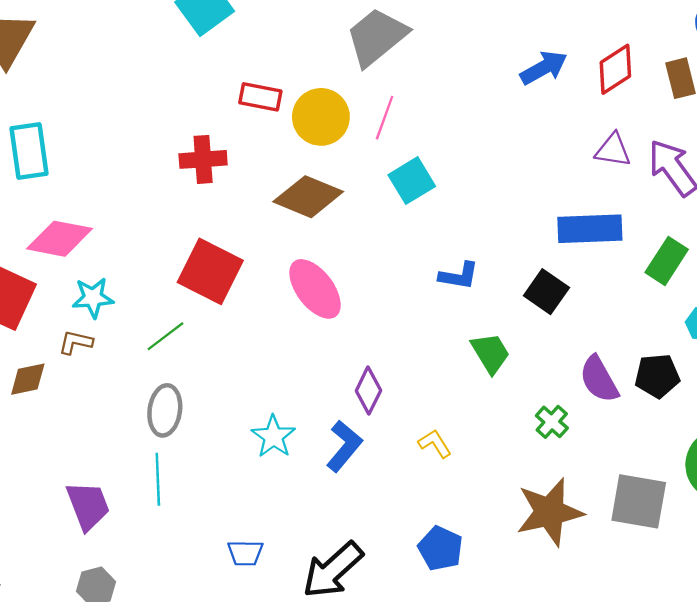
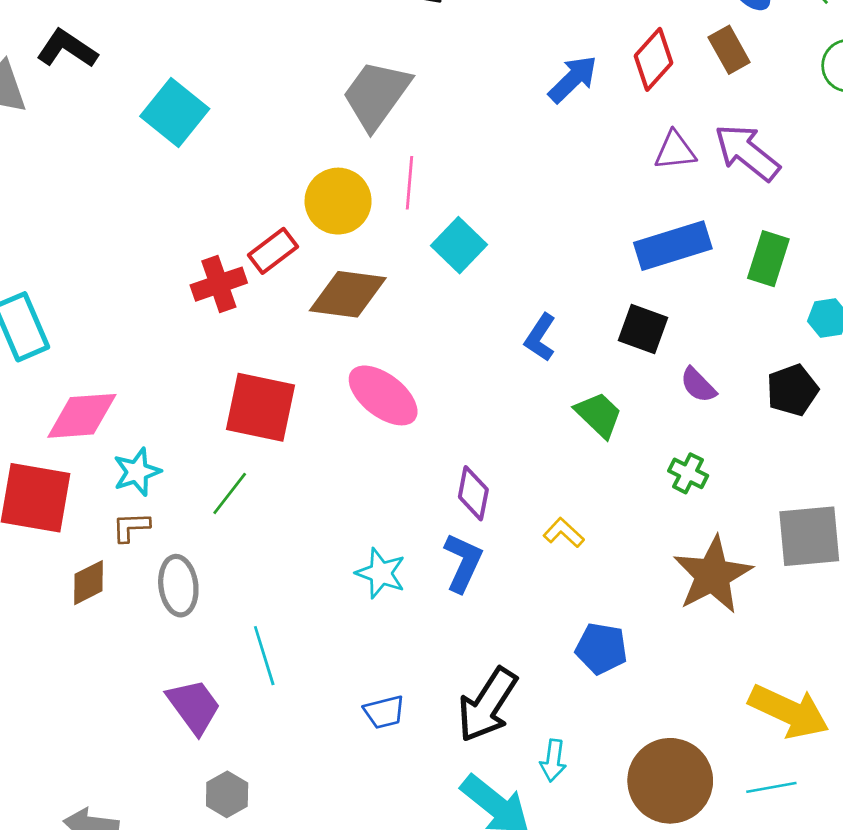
red rectangle: (260, 97) -> (273, 251), moved, turned -33
blue L-shape: (459, 276) -> (540, 338), turned 129
purple semicircle: (599, 379) -> (698, 385), moved, size x0.7
gray ellipse: (165, 410) -> (178, 586), moved

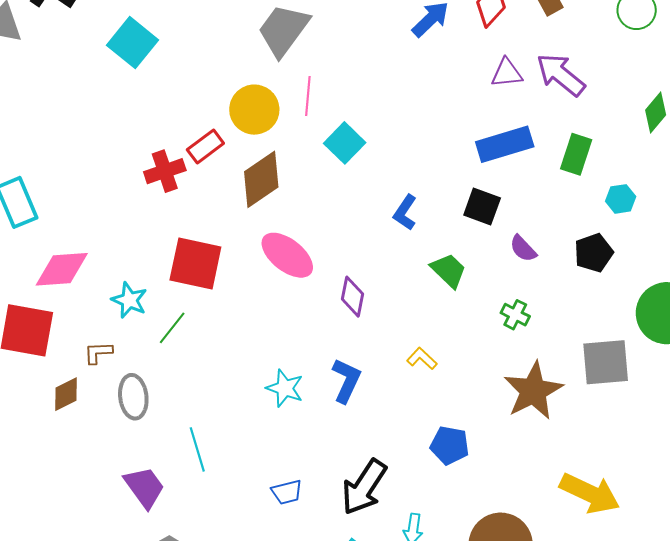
brown diamond: (348, 294) -> (261, 179), turned -42
cyan star: (137, 472) -> (129, 300), moved, turned -30
purple diamond: (473, 493) -> (352, 297), moved

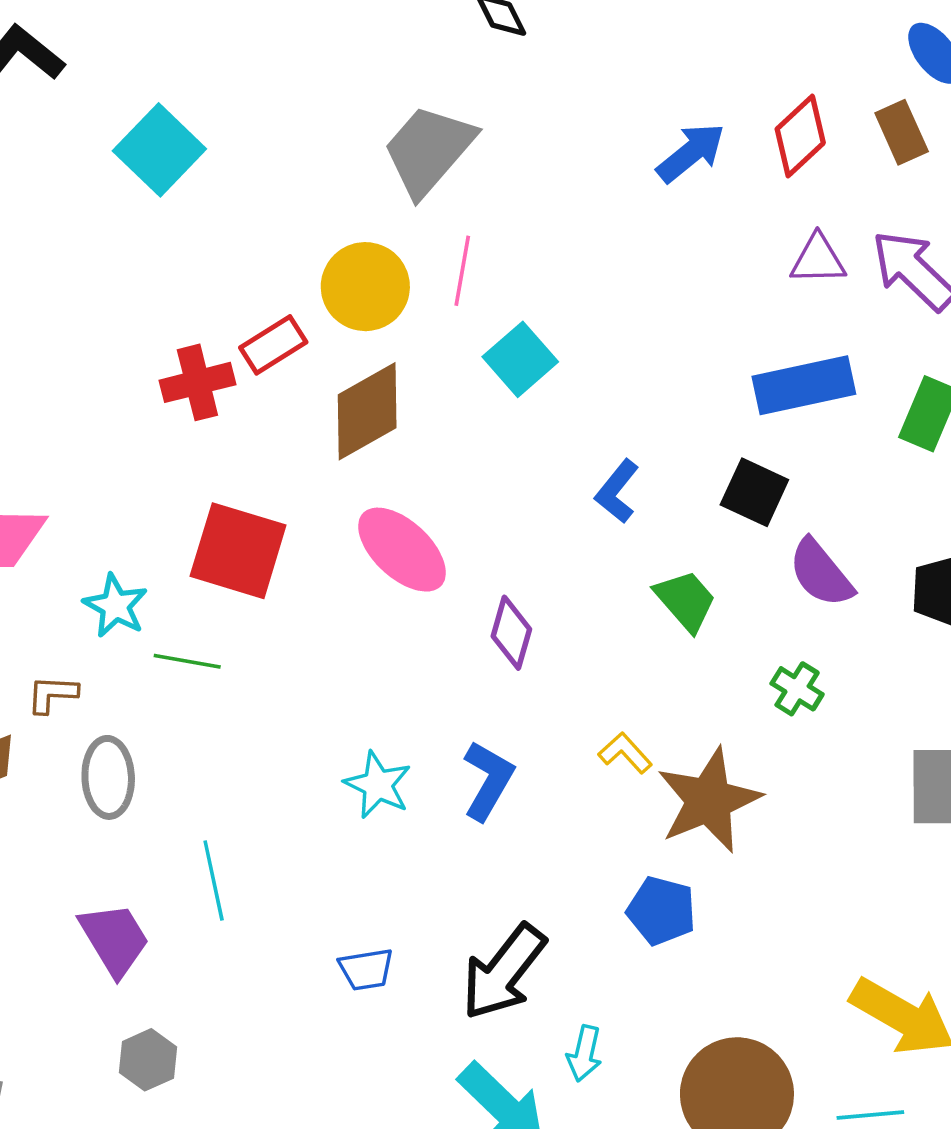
purple semicircle: (523, 249) -> (821, 573), size x1.4
green line: (172, 328) -> (187, 661), turned 57
brown star: (533, 391) -> (709, 800), moved

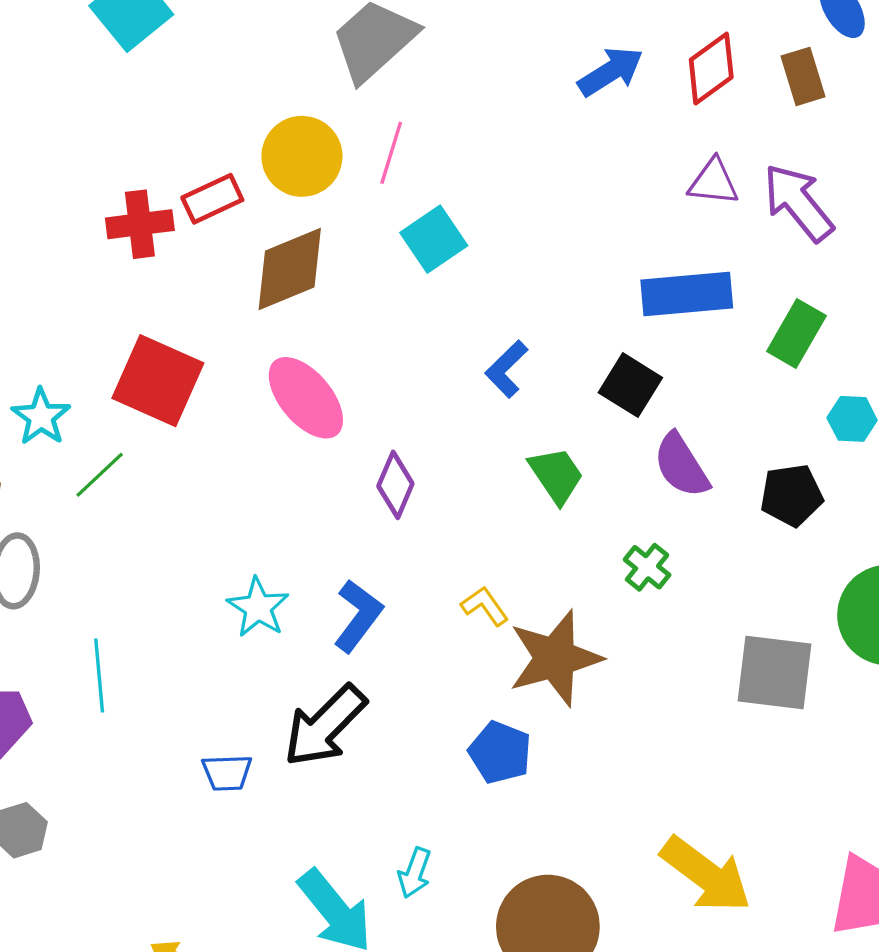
green line: (187, 661) -> (100, 475), turned -60
black arrow: (504, 972) -> (325, 726), moved

